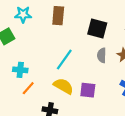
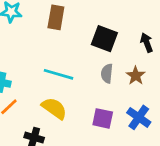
cyan line: (64, 60) -> (59, 74), turned 65
purple square: (88, 90) -> (103, 118), moved

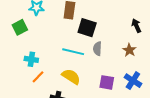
black square: (104, 39) -> (87, 28), moved
gray semicircle: (107, 73) -> (97, 49), moved

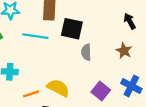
cyan line: (73, 52) -> (35, 36), moved
orange line: (38, 77) -> (31, 94), moved, turned 32
purple square: (107, 82) -> (101, 91), turned 35

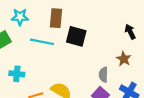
gray semicircle: (86, 52) -> (103, 75), moved

